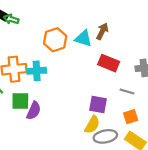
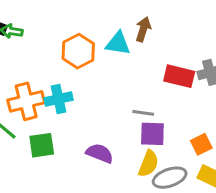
red rectangle: (109, 63) -> (179, 76), moved
gray line: (127, 92) -> (143, 113), moved
purple semicircle: (34, 111) -> (100, 153), moved, turned -84

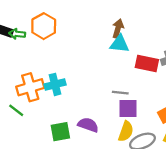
cyan triangle: (118, 43) -> (120, 44), moved
orange hexagon: (78, 51) -> (44, 26), moved
green square: (42, 145) -> (60, 132), moved

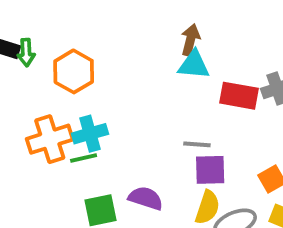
orange hexagon: (44, 26) -> (74, 71), moved
green arrow: (17, 34) -> (26, 53), turned -98
green line: (16, 110) -> (84, 158), moved, turned -49

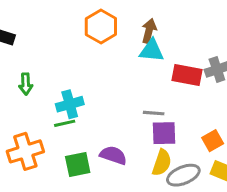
green arrow: (26, 53) -> (26, 84), moved
orange hexagon: (74, 71) -> (101, 26), moved
orange cross: (50, 139) -> (25, 151), moved

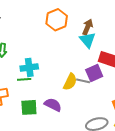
cyan triangle: (152, 50) -> (87, 40), turned 36
purple square: (164, 133) -> (94, 73), moved, turned -30
yellow semicircle: (162, 163) -> (70, 82), moved

